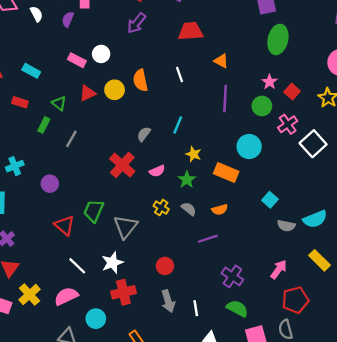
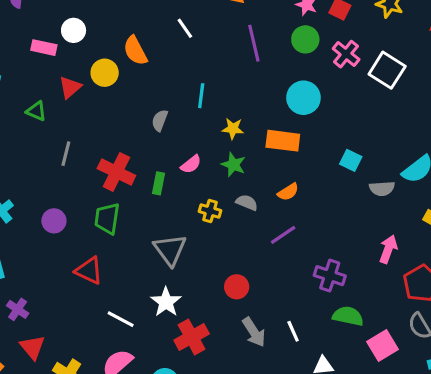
green rectangle: (44, 125) -> (158, 183), moved
red cross: (122, 165) -> (116, 172), moved
green trapezoid: (94, 211) -> (107, 219), moved

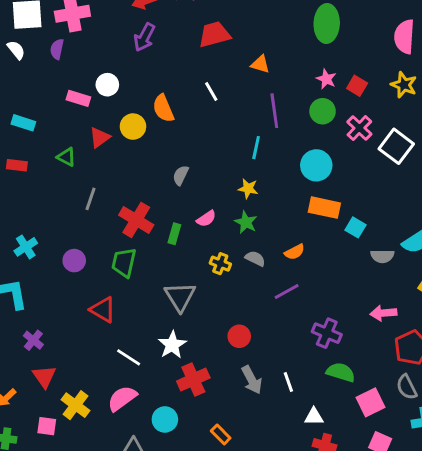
cyan line: (201, 96) -> (256, 148), moved
orange rectangle: (283, 141) -> (324, 208), moved
pink arrow: (388, 249) -> (383, 313), turned -120

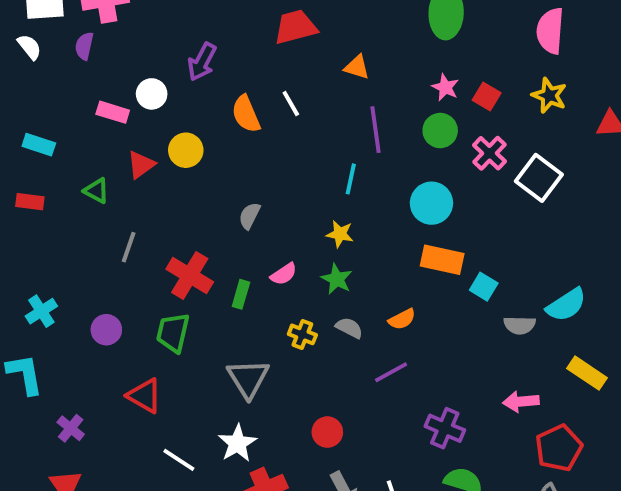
purple arrow: (144, 37) -> (202, 62), moved
orange semicircle: (163, 108) -> (246, 114), moved
purple cross: (33, 340) -> (71, 428), moved

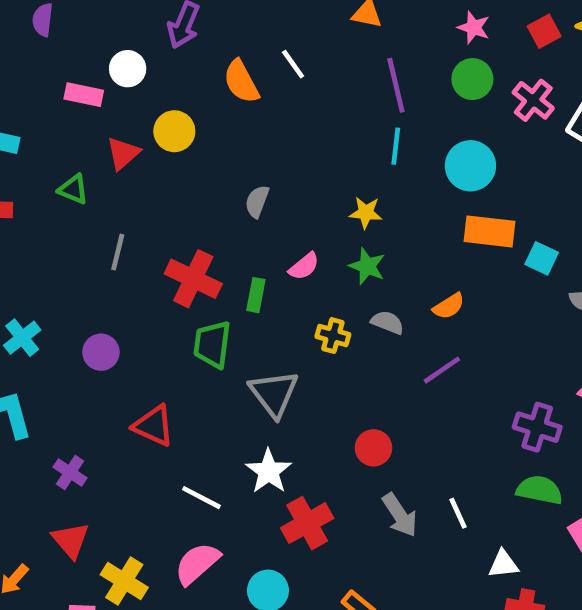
red square: (487, 96) -> (544, 31), moved, turned 36
cyan line: (351, 179) -> (396, 146), moved
green trapezoid: (173, 333) -> (212, 344), moved
purple cross: (445, 428) -> (537, 427), moved

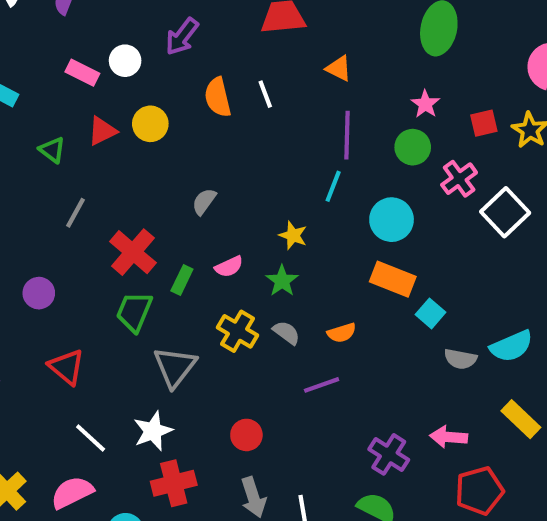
yellow cross: (333, 336) -> (238, 331), size x1.4

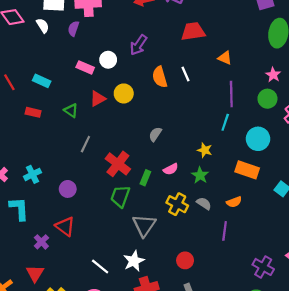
orange rectangle: (393, 279) -> (247, 170), moved
red triangle: (67, 367) -> (65, 226), moved
purple line: (322, 385) -> (225, 231), turned -60

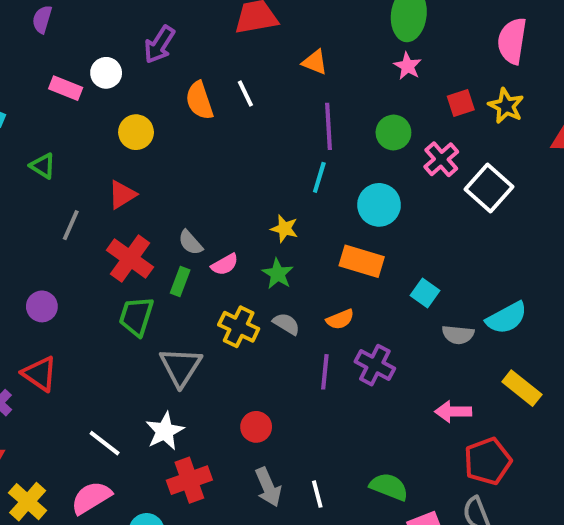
pink star: (273, 75) -> (408, 66), moved
red triangle: (98, 99) -> (122, 195), moved
gray semicircle: (155, 134) -> (190, 243), moved, turned -72
purple cross: (263, 267) -> (375, 365), moved

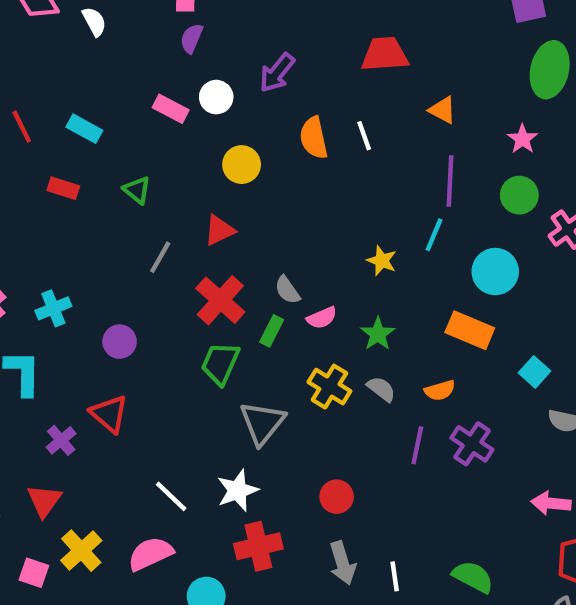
purple semicircle: (42, 19) -> (192, 38), moved
pink star: (408, 66) -> (522, 139), moved
yellow star: (284, 229) -> (382, 261), moved

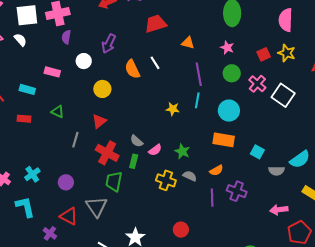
pink rectangle: (171, 109) -> (52, 72), moved
yellow star: (382, 261) -> (173, 109), moved
gray triangle: (262, 423) -> (96, 207), moved

